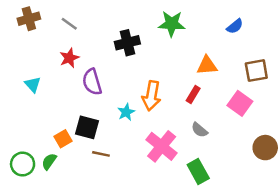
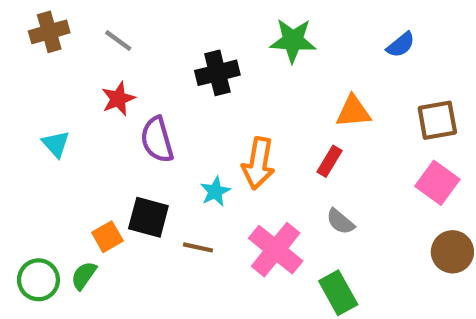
pink square: (240, 103) -> (437, 183), moved
brown line: (101, 154) -> (198, 247), moved

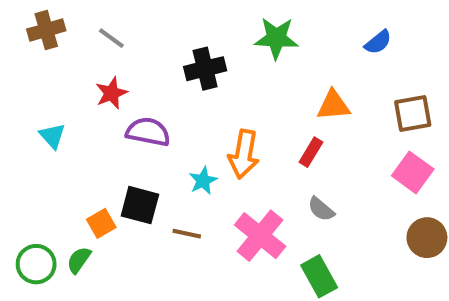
purple semicircle: (157, 140) -> (148, 132), turned 117

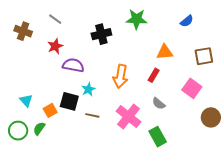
brown cross: (46, 30) -> (23, 31), moved, turned 36
cyan triangle: (52, 136) -> (26, 100), moved
pink square: (413, 172) -> (192, 88), moved
cyan star: (203, 181) -> (88, 89), moved

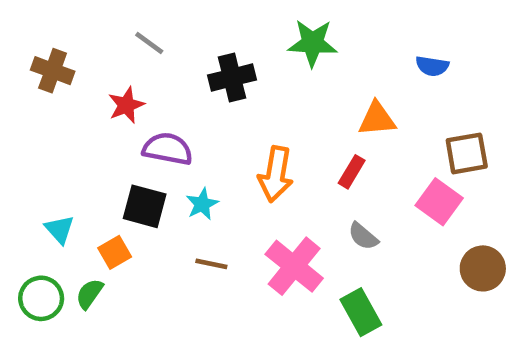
gray line: (55, 19) -> (149, 43), moved
blue semicircle: (187, 21) -> (432, 66), moved, turned 48
brown square: (204, 56) -> (467, 153), moved
black square: (69, 101) -> (145, 206), moved

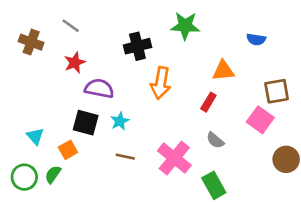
gray line: (149, 43) -> (71, 26), moved
orange arrow: (276, 174) -> (161, 83), moved

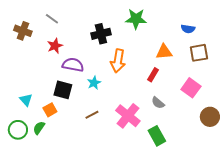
brown square: (277, 91) -> (199, 53), moved
cyan star: (120, 121) -> (94, 83), moved
brown line: (125, 157) -> (92, 115), turned -40

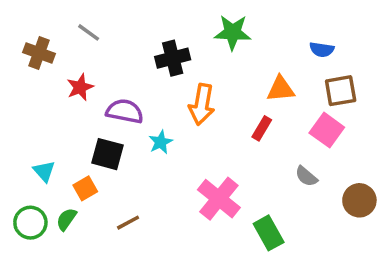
red star: (55, 46) -> (80, 87), moved
pink square: (191, 88) -> (327, 130), moved
gray semicircle: (158, 103) -> (306, 176), moved
brown line: (92, 115) -> (128, 223), moved

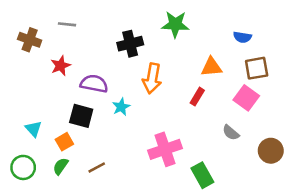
gray line: (89, 32) -> (67, 24), turned -30
pink cross: (219, 199) -> (165, 149), turned 32
green semicircle: (66, 219) -> (61, 166), moved

